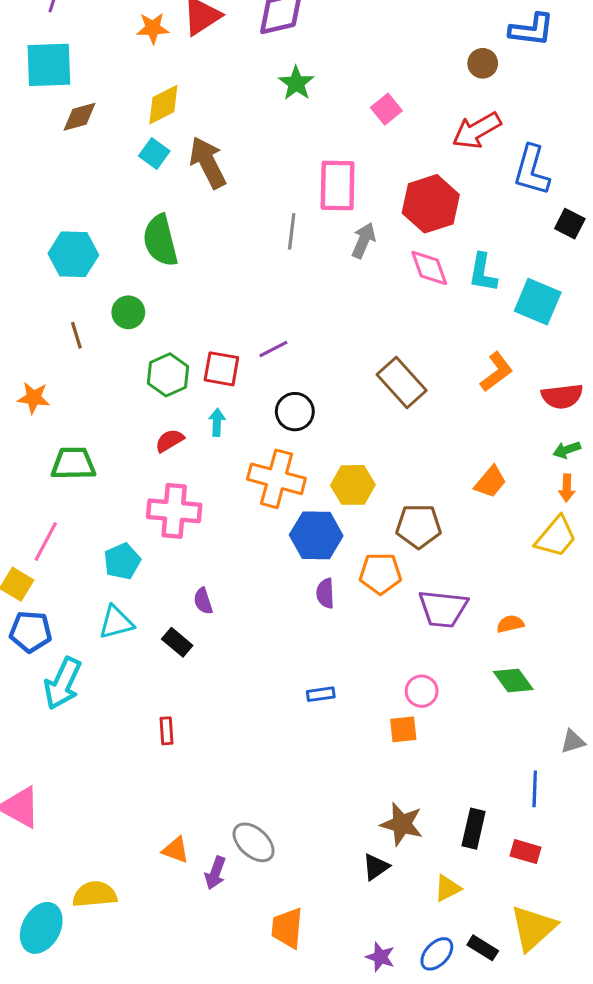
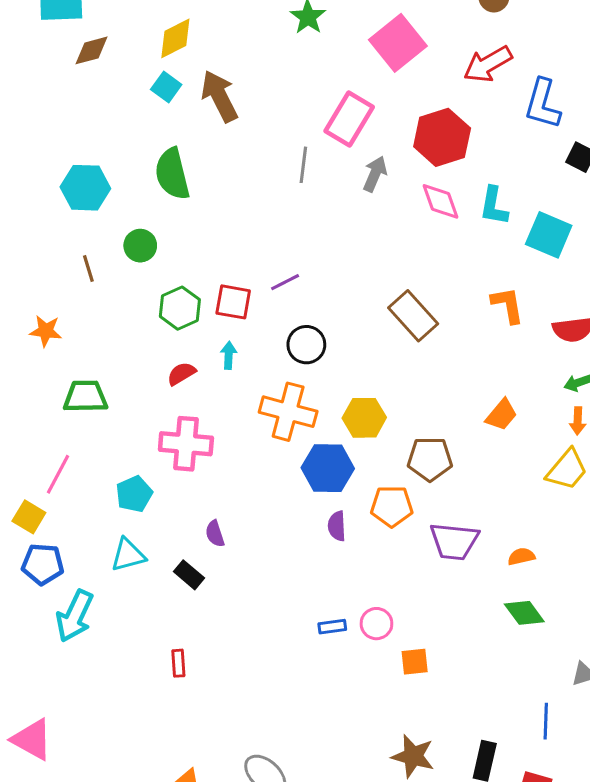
pink square: (386, 109) -> (398, 43), size x1.8
pink rectangle: (338, 186) -> (349, 119), turned 30
orange L-shape: (496, 372) -> (508, 305), turned -63
pink circle: (422, 691) -> (376, 624), moved

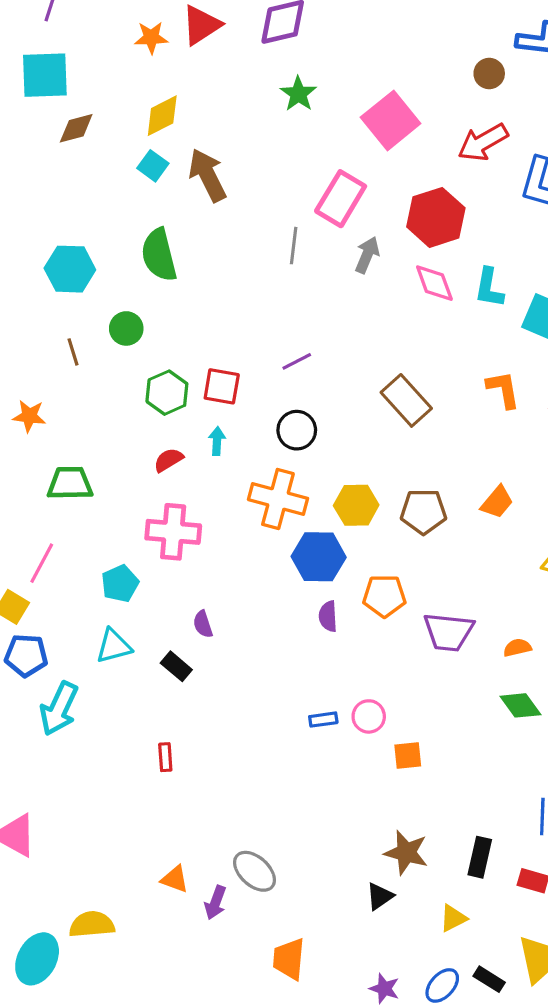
purple line: (285, 282) -> (297, 361), moved
brown pentagon: (430, 459) -> (423, 511), moved

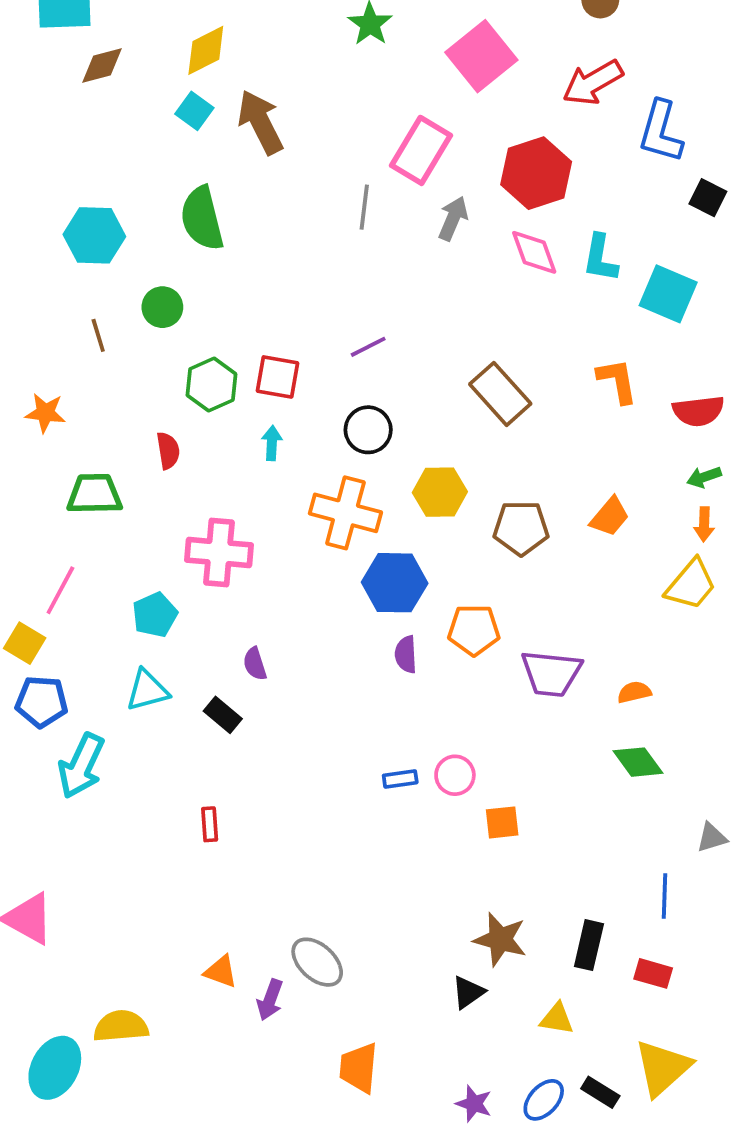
red semicircle: (168, 460) -> (168, 451), moved, turned 112
yellow hexagon: (356, 505) -> (440, 492), moved
yellow triangle: (453, 918) -> (557, 1019), turned 36

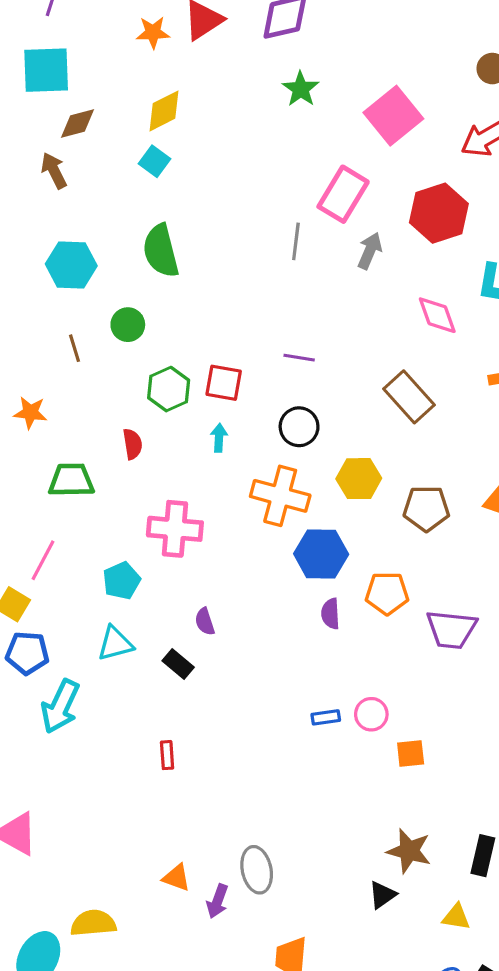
brown arrow: (261, 122) -> (54, 171), moved, size x0.7
pink diamond: (534, 252) -> (437, 315), moved
purple line: (368, 347) -> (299, 358), turned 36
gray ellipse: (317, 962) -> (257, 870), turned 36

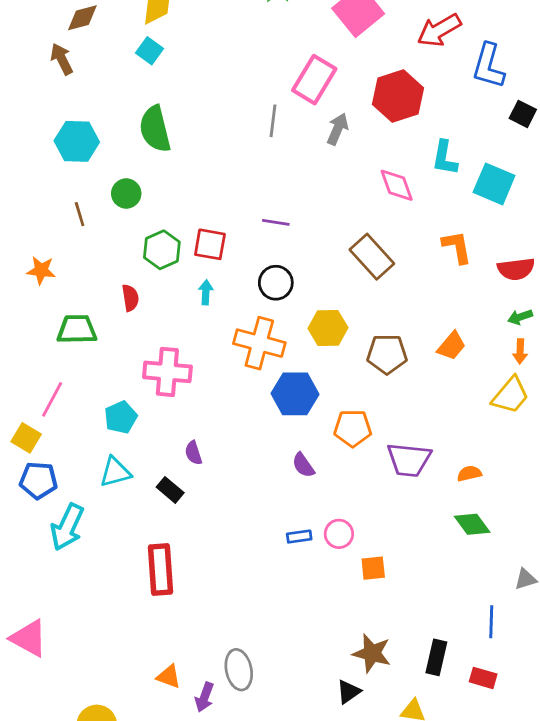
purple semicircle: (330, 614) -> (303, 465), moved, turned -32
red rectangle: (167, 755) -> (161, 570), size x2.0

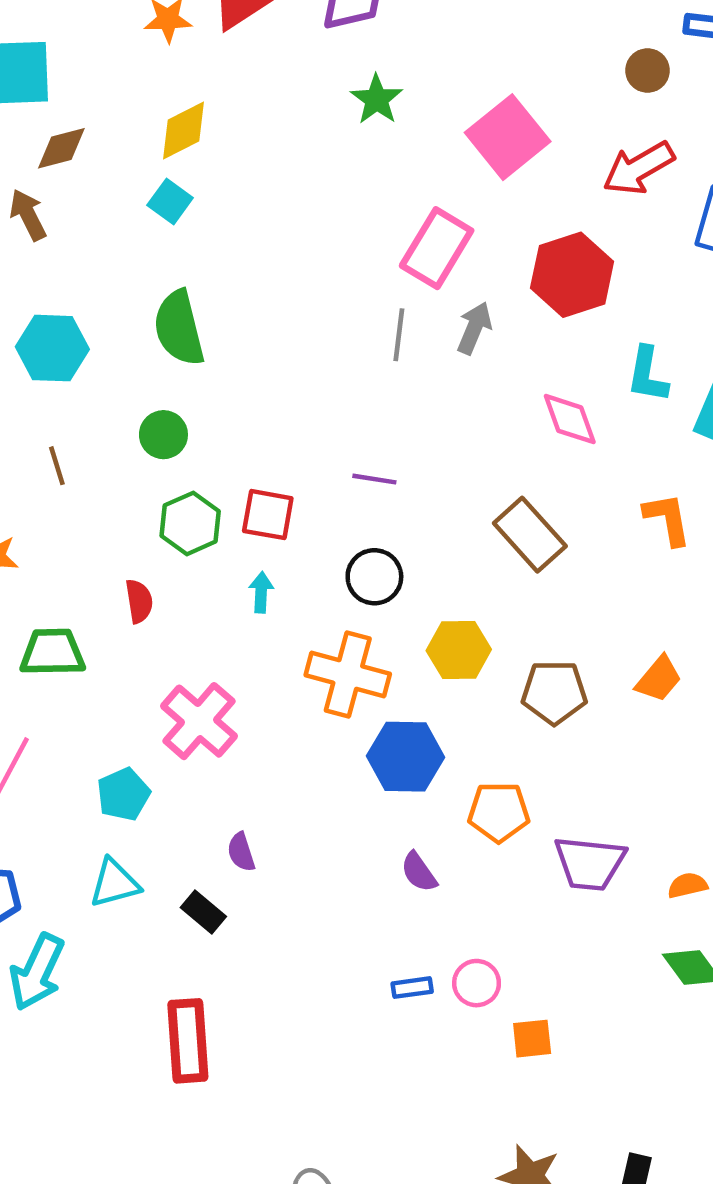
gray line: (273, 121) -> (399, 335), moved
green circle: (126, 194) -> (163, 435), moved
pink cross: (167, 372) -> (199, 721), turned 36

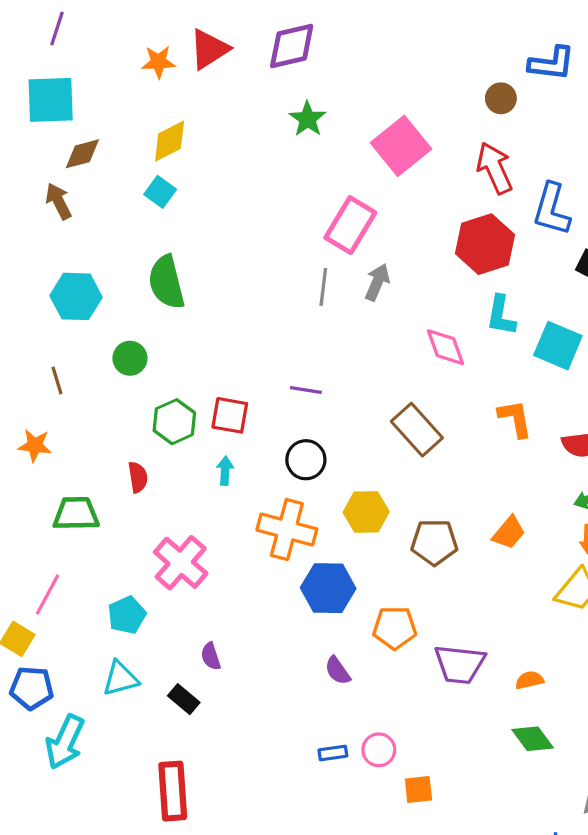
red arrow: (639, 168) -> (495, 168), turned 96
red hexagon: (572, 275) -> (485, 244), moved
green circle: (163, 435) -> (130, 358), moved
brown line: (57, 466) -> (57, 380), moved

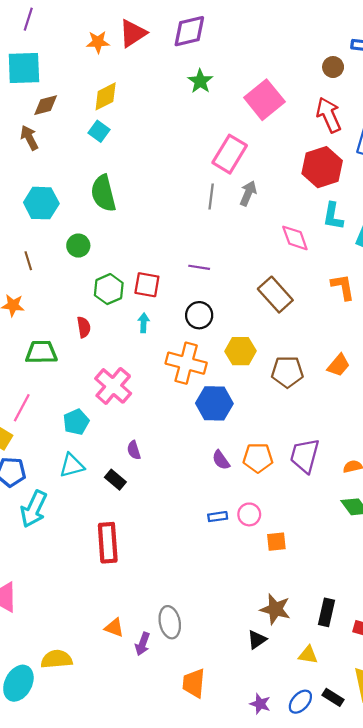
orange pentagon: (395, 628) -> (258, 458), moved
purple trapezoid: (460, 664) -> (305, 456), turned 99

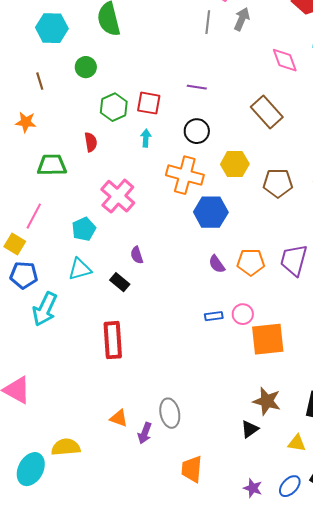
orange square: (276, 542) -> (268, 339), size x1.8

